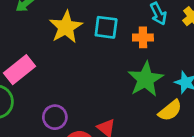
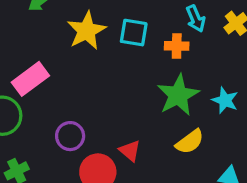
yellow semicircle: (170, 110) -> (190, 142), moved

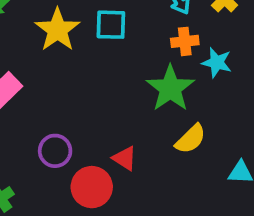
orange cross: (177, 46) -> (185, 41), moved
cyan star: (225, 100) -> (217, 63), moved

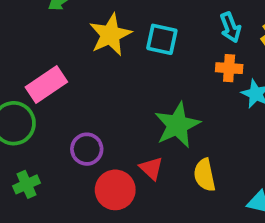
green star: (170, 88) -> (177, 125), moved
yellow semicircle: (191, 139) -> (205, 175), moved, turned 112

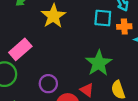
cyan square: (162, 39) -> (103, 18), moved

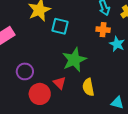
cyan square: (103, 18) -> (60, 26), moved

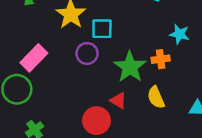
orange cross: (103, 30) -> (161, 59), moved
purple circle: (25, 71) -> (87, 53), moved

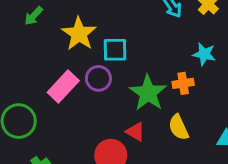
pink rectangle: (34, 58) -> (63, 86), moved

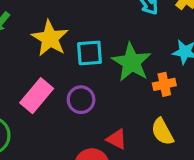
purple circle: (98, 78) -> (81, 100), moved
green star: (148, 93) -> (132, 62), moved

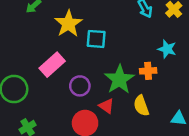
green star: (132, 62) -> (119, 80), moved
purple circle: (81, 100) -> (80, 86), moved

